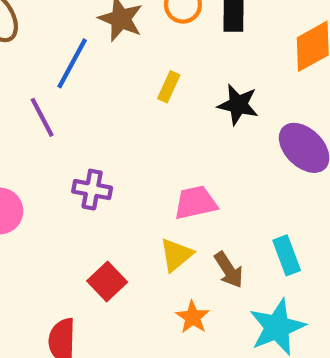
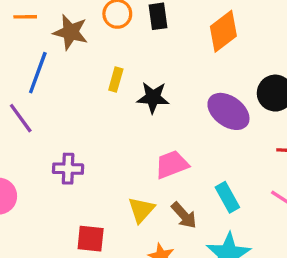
black star: (238, 105) -> (153, 98), moved
pink trapezoid: (196, 203) -> (172, 164), moved
red square: (107, 282) -> (91, 239), turned -32

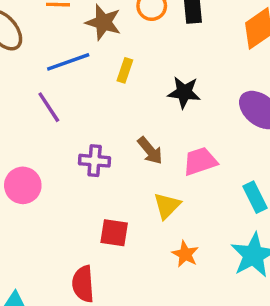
blue line: (38, 73) -> (68, 62), turned 48
yellow rectangle: (116, 80) -> (125, 70), moved
brown arrow: (184, 215) -> (150, 151), moved

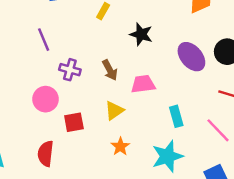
purple line: (49, 107) -> (44, 40), moved
pink circle: (23, 185) -> (46, 99), moved
red square: (114, 233) -> (74, 122), turned -30

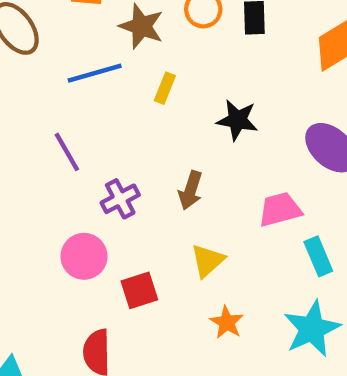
purple cross: (70, 70) -> (120, 199), turned -36
brown arrow: (110, 70) -> (190, 190), turned 54
pink trapezoid: (143, 84) -> (280, 209), moved

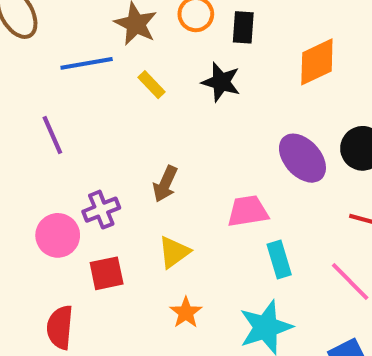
yellow rectangle: (165, 88) -> (152, 85), turned -72
black star: (237, 120) -> (221, 82), moved
purple cross: (120, 199) -> (101, 210), moved

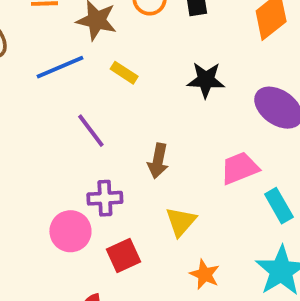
black star: (221, 82) -> (206, 80), moved
purple line: (52, 135) -> (91, 131), moved
purple cross: (101, 210) -> (105, 198), turned 32

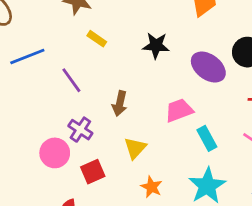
blue line: (60, 67) -> (27, 57), moved
purple cross: (105, 198) -> (80, 130), turned 35

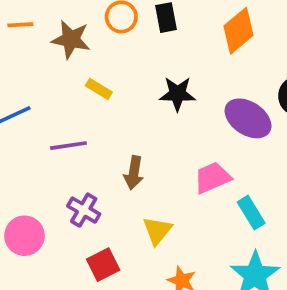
purple line: (71, 80) -> (68, 146), turned -60
pink circle: (55, 153) -> (24, 236), moved

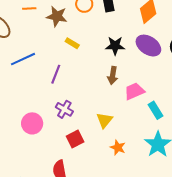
purple ellipse: (248, 118) -> (148, 46), moved
purple line: (68, 146) -> (56, 74), turned -60
brown arrow: (134, 173) -> (113, 75), moved

